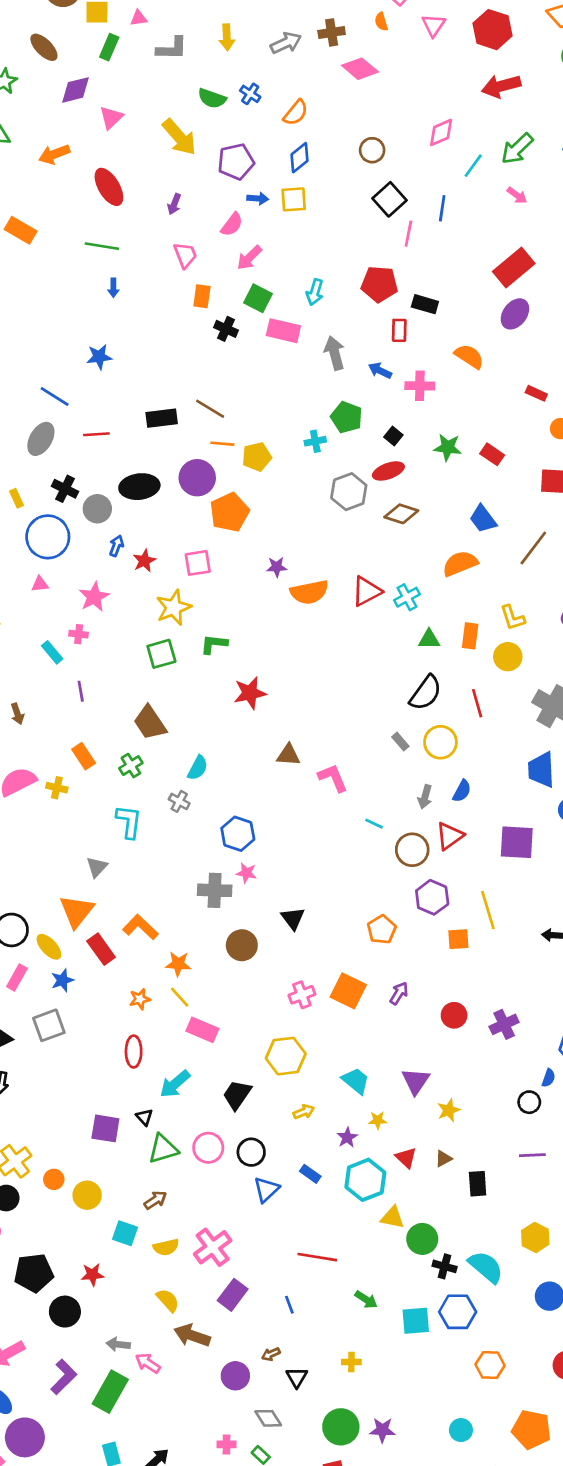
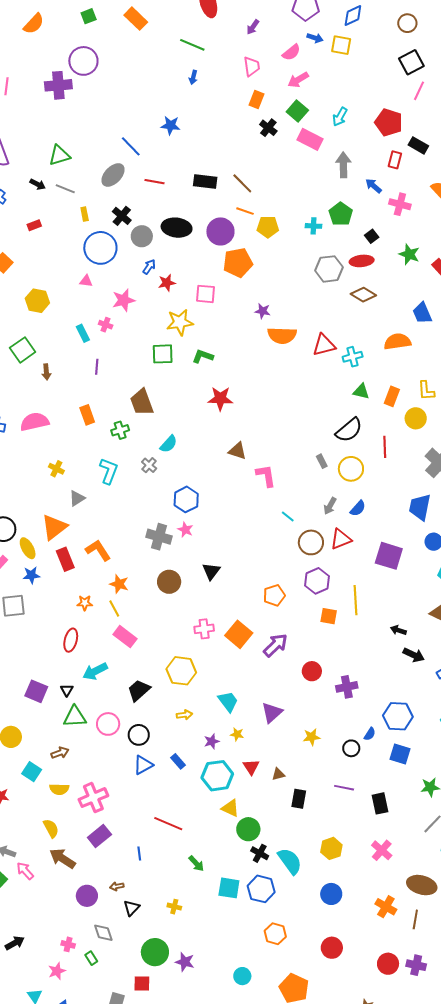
yellow cross: (57, 788) -> (56, 469), moved
purple arrow: (399, 993) -> (275, 645), size x1.5
yellow star: (449, 1110) -> (312, 737), moved

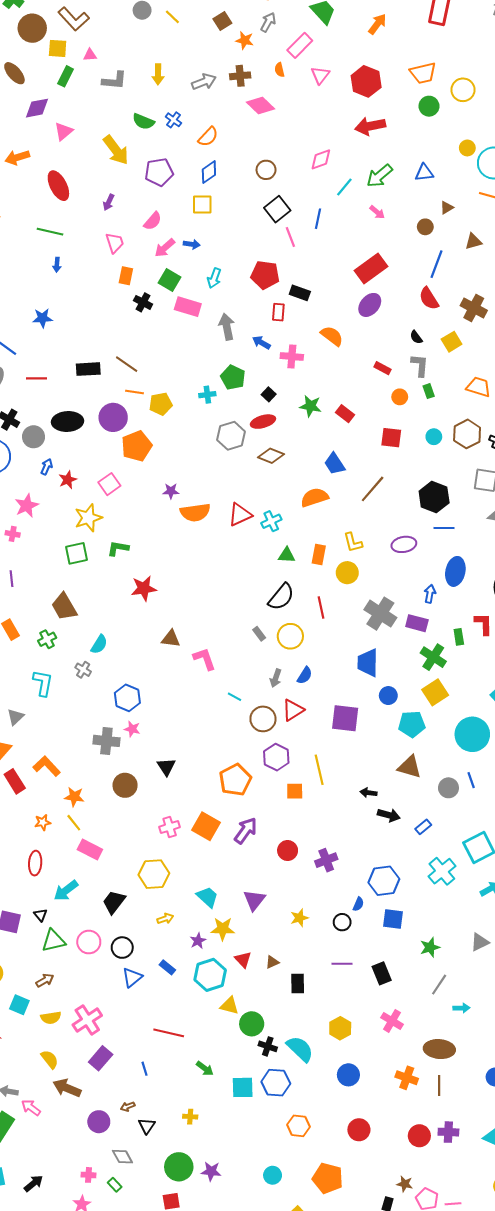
blue arrow: (315, 38) -> (192, 244), moved
pink line: (419, 91) -> (290, 237), turned -36
pink square: (206, 294) -> (109, 484), turned -30
orange pentagon: (274, 595) -> (235, 780), size x1.4
yellow star: (237, 734) -> (223, 929), size x1.6

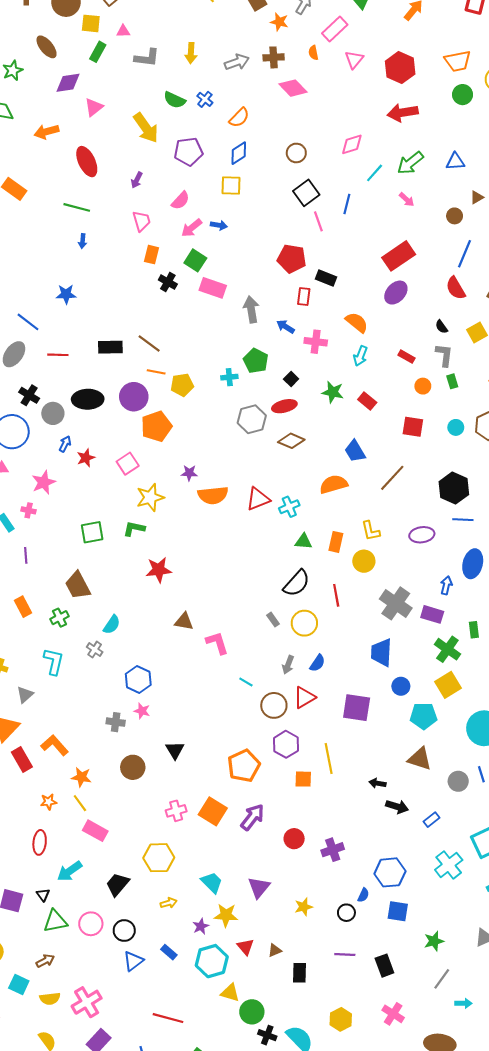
cyan arrow: (214, 278) -> (360, 356), moved
yellow star: (88, 518) -> (150, 497), moved
gray cross: (106, 741) -> (116, 722), size x0.7

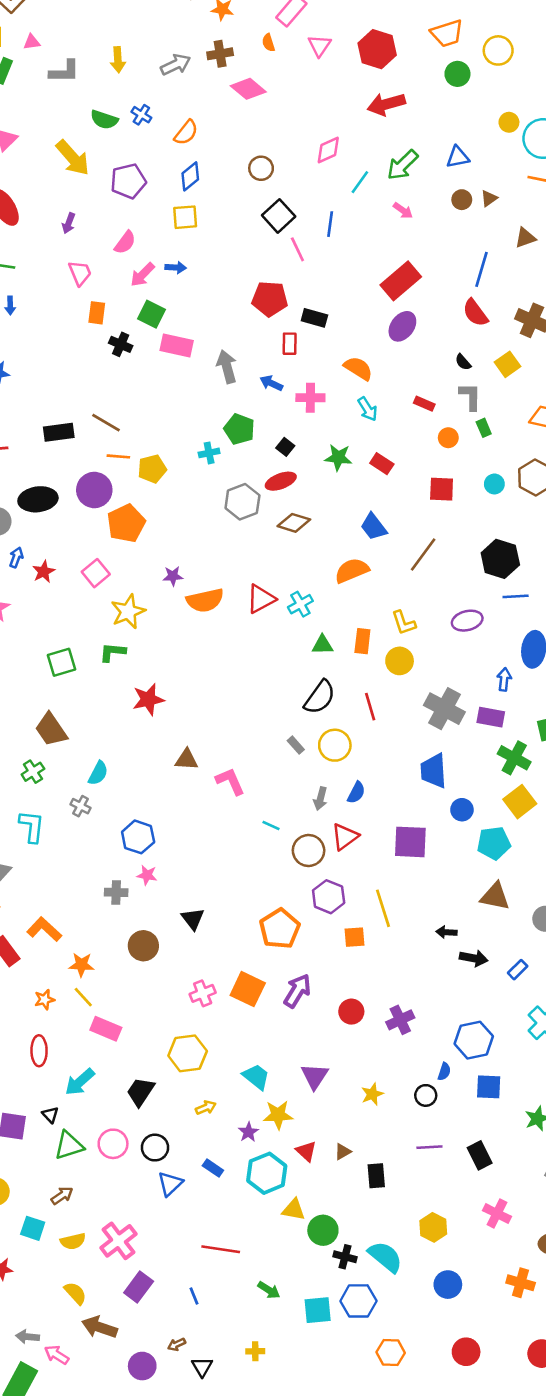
brown circle: (455, 216) -> (462, 200), moved
cyan arrow: (360, 356) -> (367, 409), turned -48

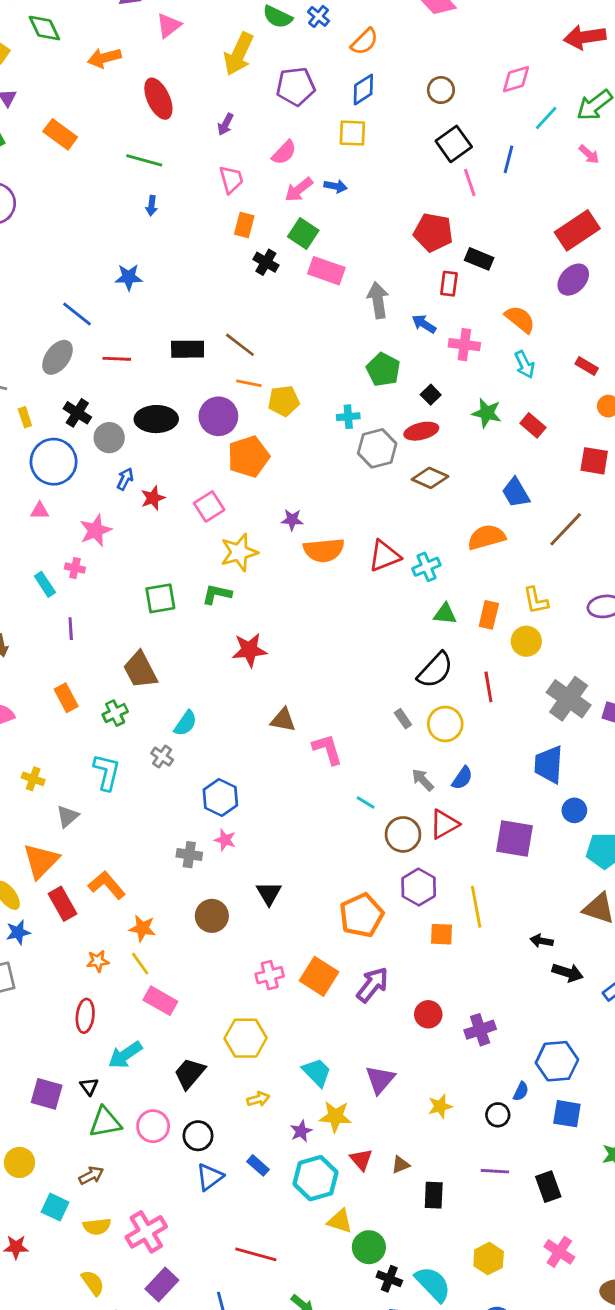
yellow arrow: (73, 158) -> (239, 54), turned 60
cyan cross: (209, 453) -> (348, 417), moved
gray arrow: (320, 799) -> (423, 780), turned 115

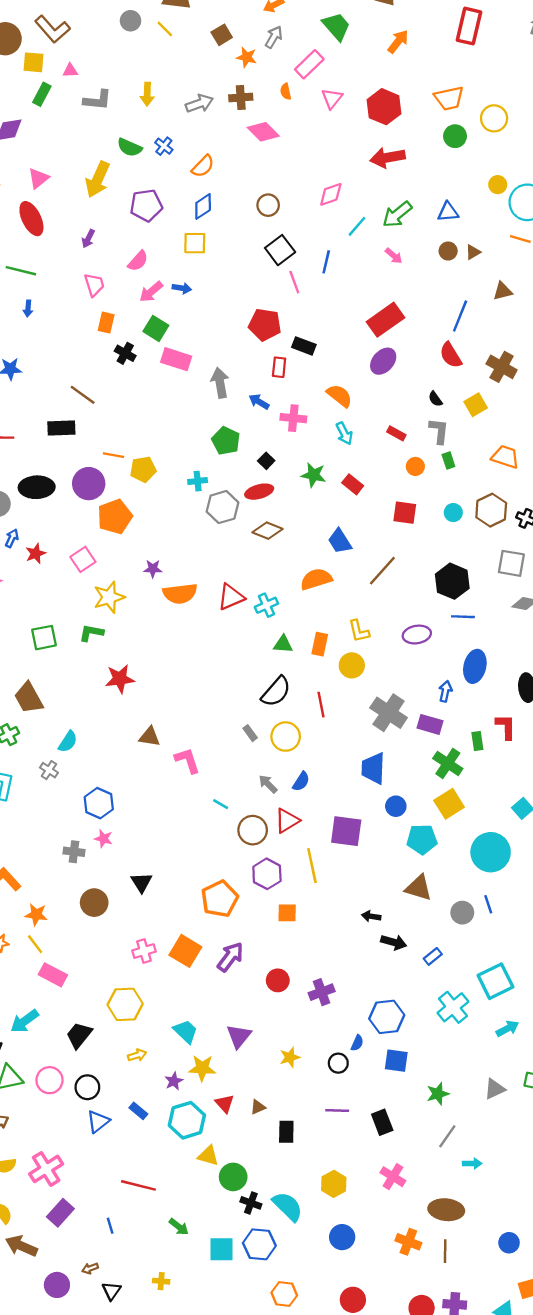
pink triangle: (169, 25) -> (38, 178), moved
brown line: (240, 345) -> (83, 395), moved
yellow line: (476, 907) -> (312, 866), moved

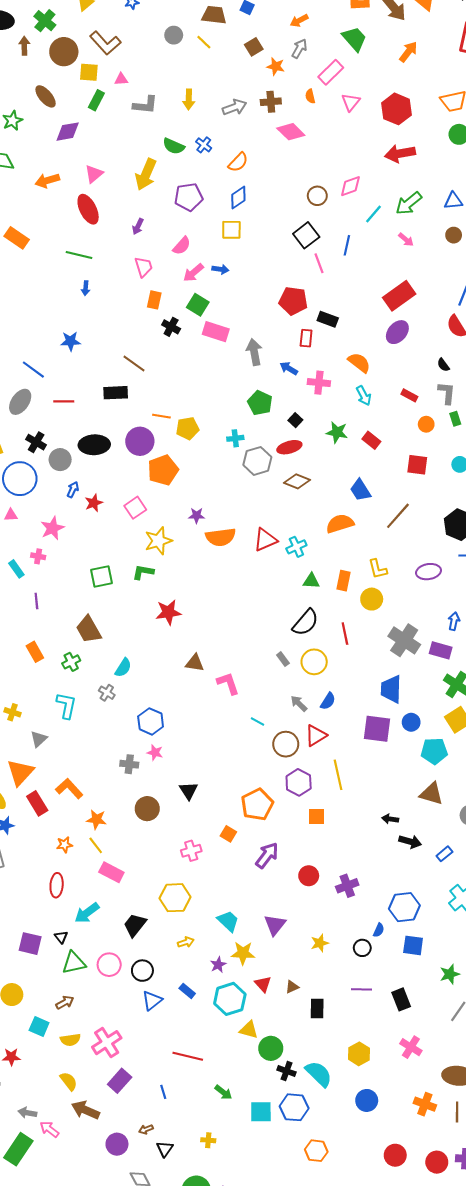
brown circle: (268, 205) -> (317, 196), moved
purple square: (346, 831) -> (377, 729), moved
orange square: (185, 951) -> (228, 834), moved, size x0.6
red circle: (353, 1300) -> (395, 1155), moved

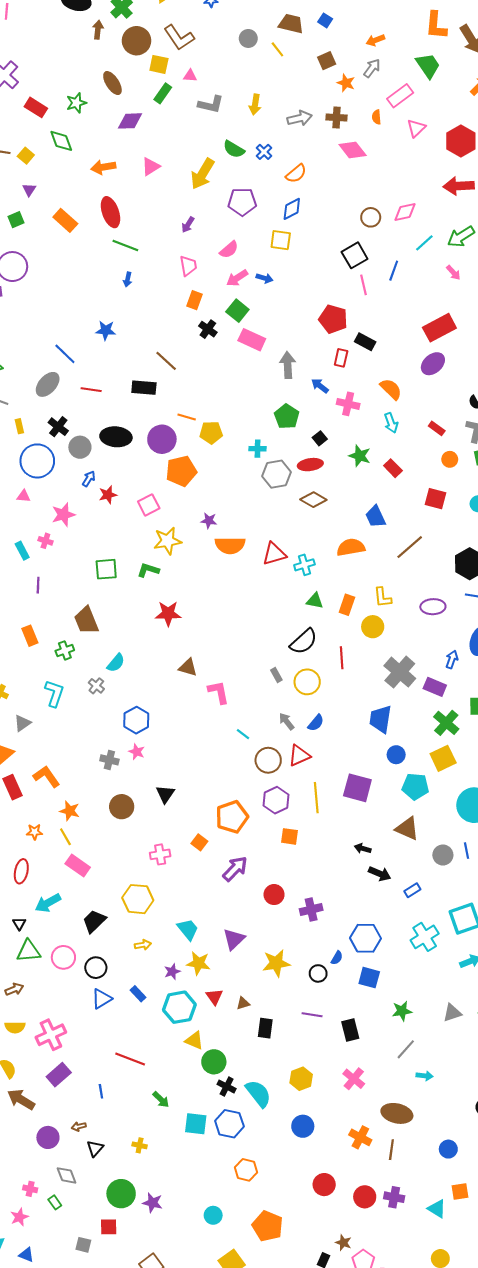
red ellipse: (88, 209) -> (111, 212), moved
purple square: (377, 729) -> (357, 788), moved
yellow star: (320, 943) -> (276, 963), size x1.5

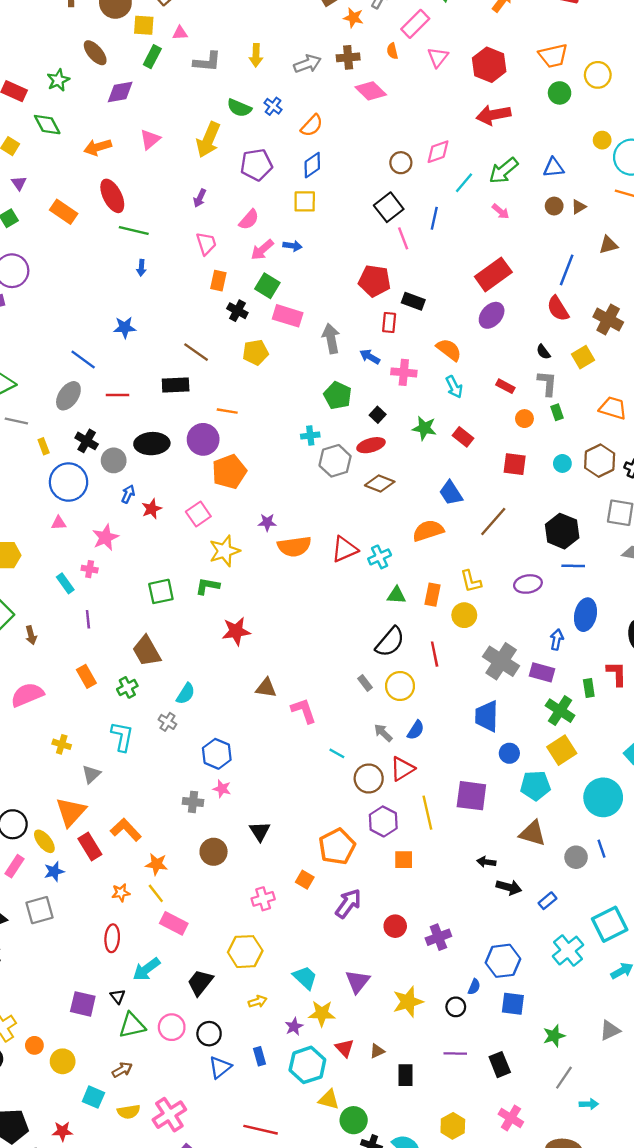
yellow pentagon: (211, 433) -> (255, 352), moved
blue rectangle: (138, 994) -> (259, 1056), turned 35

